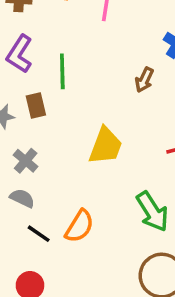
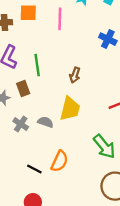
brown arrow: (144, 80) -> (75, 75), moved
gray semicircle: (22, 198) -> (45, 122), moved

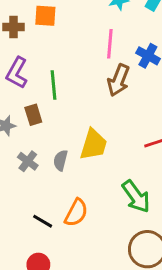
pink line: (60, 19) -> (110, 44), moved
brown arrow: (75, 75) -> (119, 80), moved, size x1.5
gray semicircle: (45, 122) -> (60, 160), turned -98

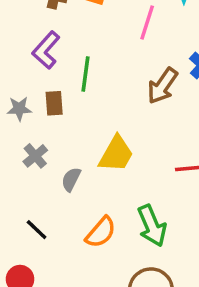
pink line: (110, 44) -> (147, 22), moved
gray semicircle: (60, 160) -> (71, 179), moved
orange semicircle: (76, 213) -> (101, 232), moved

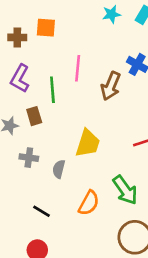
pink line: (147, 22) -> (78, 68), moved
gray cross: (35, 156) -> (29, 158), turned -30

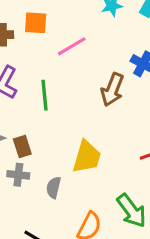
pink line: (78, 68) -> (72, 46), moved, turned 55
brown rectangle: (34, 116) -> (22, 147), moved

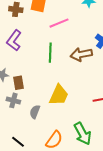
brown arrow: (112, 90) -> (81, 54), turned 50
green line: (45, 95) -> (50, 53), moved

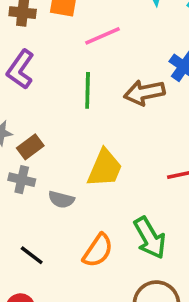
brown rectangle: (18, 83) -> (30, 147), turned 64
gray semicircle: (35, 112) -> (61, 199), turned -96

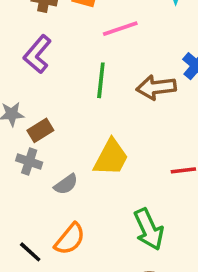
gray semicircle: (61, 199) -> (66, 184), turned -55
orange semicircle: (98, 250) -> (70, 239), moved
black line: (32, 255) -> (30, 252), moved

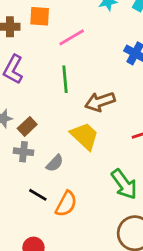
brown arrow: (156, 87) -> (100, 102), moved
yellow trapezoid: (111, 158) -> (85, 136), turned -64
black line: (30, 252) -> (38, 195), moved

